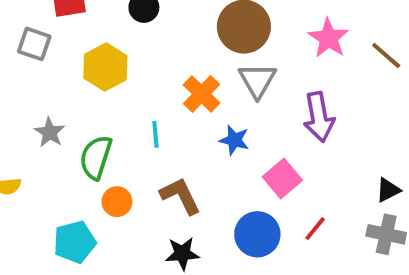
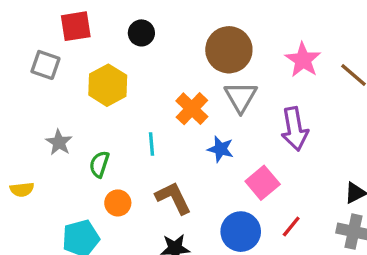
green semicircle: (96, 157) -> (99, 164), size x0.7

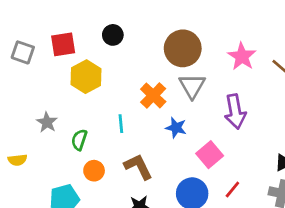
red square: (76, 26) -> (63, 44), moved
gray square: (45, 65) -> (23, 52), moved

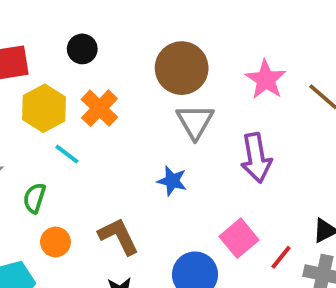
orange cross: (153, 95) -> (99, 108), moved
cyan line: (121, 124) -> (67, 154), moved, turned -48
pink square: (210, 155) -> (239, 238), moved
red line: (232, 190) -> (281, 257), moved

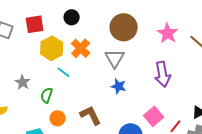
gray triangle: (195, 122) -> (115, 58), moved

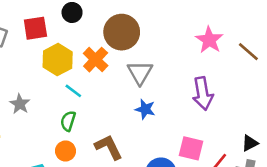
black circle: (72, 17) -> (72, 12), moved
brown circle: (124, 27) -> (122, 32), moved
green semicircle: (47, 95) -> (68, 121), moved
pink square: (154, 116) -> (191, 148), turned -36

